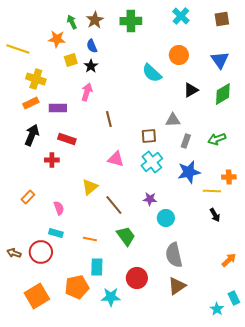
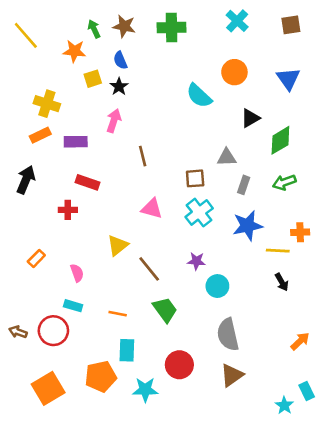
brown star: (95, 20) -> (124, 26), turned -30
yellow line: (18, 49) -> (26, 35), moved, turned 30
green diamond: (223, 94) -> (280, 140), moved
black arrow: (32, 135) -> (26, 180), moved

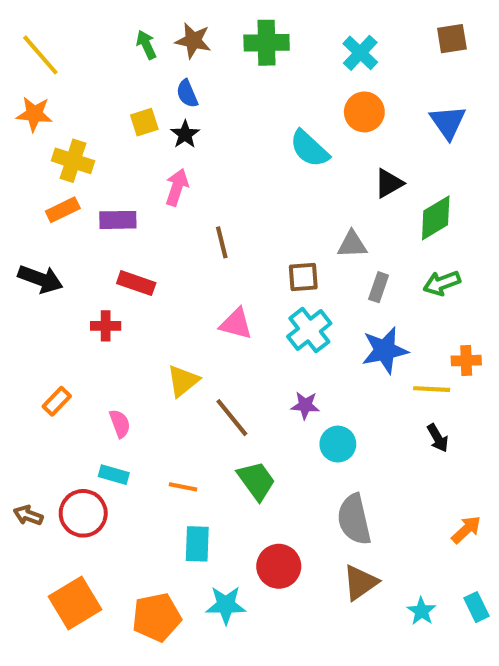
cyan cross: (237, 21) -> (360, 53), moved
orange star: (74, 51) -> (34, 114), moved
black arrow: (26, 180) -> (40, 279), turned 88
orange pentagon: (101, 377) -> (157, 617), moved
cyan star: (284, 405) -> (421, 611), moved

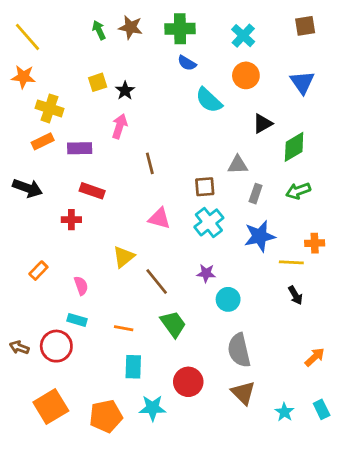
blue semicircle: (187, 94) -> (187, 63), moved, turned -36
brown triangle: (360, 583) -> (243, 393), turned -40

